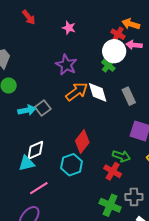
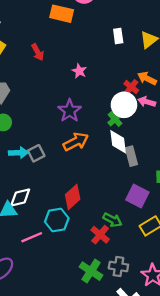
white diamond: (98, 92) -> (118, 142), moved
pink line: (39, 188) -> (32, 237), moved

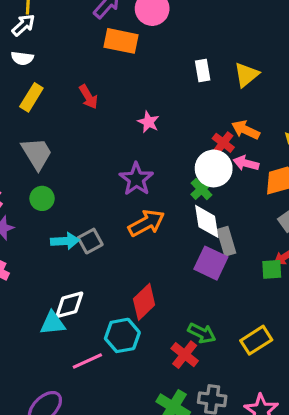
purple square: (137, 196) -> (211, 263), moved

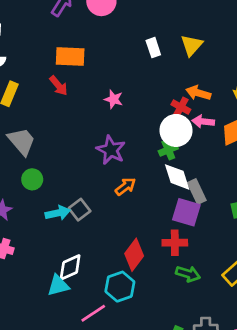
orange rectangle: (121, 41) -> (70, 57), moved
green cross: (201, 189) -> (168, 150), turned 30
orange arrow: (146, 223) -> (125, 187), size x0.7
red cross: (185, 355) -> (175, 243), moved, turned -30

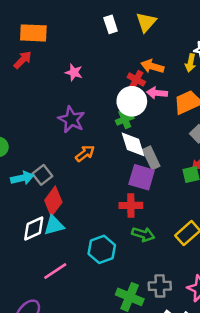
red arrow: (58, 86) -> (23, 60), turned -96
red diamond: (134, 255) -> (53, 201), moved
cyan triangle: (58, 285) -> (54, 225), moved
cyan hexagon: (120, 287) -> (102, 249), moved

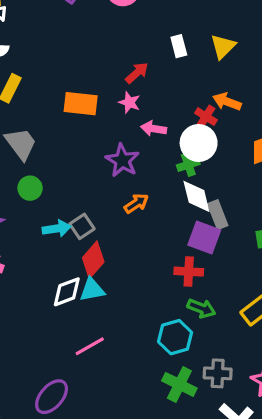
orange rectangle: (33, 33) -> (81, 104), moved
red arrow: (23, 60) -> (137, 73), moved
pink arrow: (157, 93) -> (154, 129), moved
cyan hexagon: (102, 249) -> (175, 337), moved

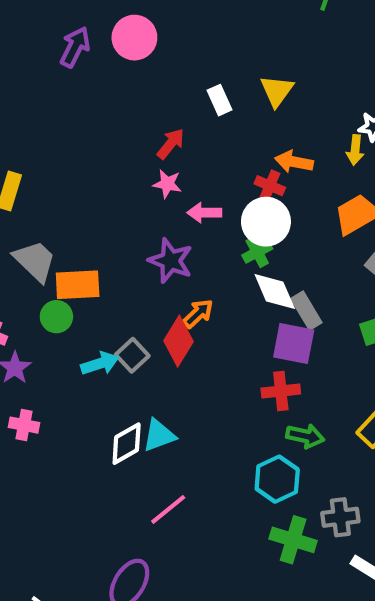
orange rectangle: (81, 104) -> (78, 285), moved
red diamond: (93, 260) -> (179, 341), moved

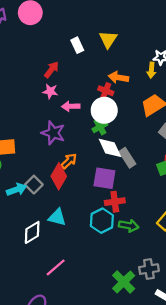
purple square: (294, 343) -> (104, 178), moved
cyan triangle: (159, 435) -> (57, 217), moved, turned 36
cyan hexagon: (277, 479) -> (102, 221), moved
green cross: (293, 540) -> (124, 282), turned 30

